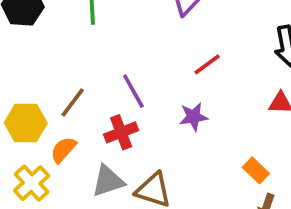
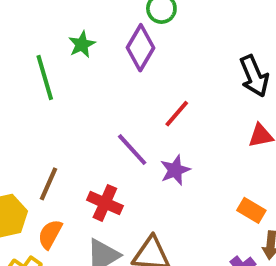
purple line: (133, 91) -> (132, 150), moved
red cross: (121, 132) -> (105, 203), turned -32

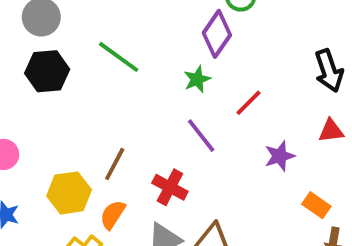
green star: (82, 44) -> (197, 79), moved
green line: (45, 78) -> (119, 57), turned -42
purple star: (175, 170) -> (280, 156), moved

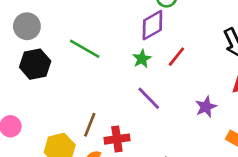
purple diamond: (217, 34) -> (152, 25), turned 32
red line: (248, 103) -> (176, 57), moved
red cross: (170, 187) -> (117, 139), moved, turned -30

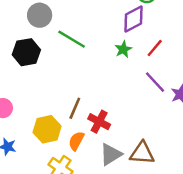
gray circle: (27, 26) -> (40, 15), moved
purple line: (149, 98) -> (155, 82), moved
red cross: (117, 139) -> (99, 122), turned 35

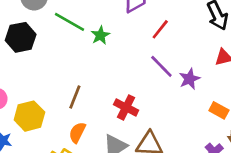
green star: (123, 49) -> (100, 35), moved
red cross: (99, 122) -> (126, 107), moved
yellow hexagon: (47, 129) -> (29, 116), moved

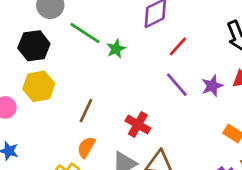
purple star: (189, 79) -> (212, 86), moved
yellow hexagon: (29, 116) -> (39, 86), moved

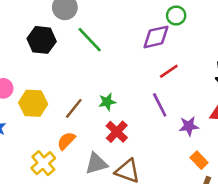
green star: (116, 49) -> (107, 102), moved
yellow hexagon: (39, 86) -> (33, 103), moved
purple star: (212, 86) -> (189, 126), moved

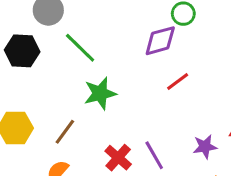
green star: (107, 102) -> (100, 93), moved, size x1.5
purple line: (160, 105) -> (154, 155), moved

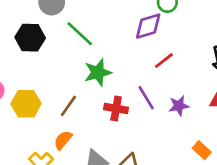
purple star: (205, 147) -> (179, 106), moved
purple line: (154, 155) -> (146, 98), moved
red cross: (118, 158) -> (116, 109), moved, turned -30

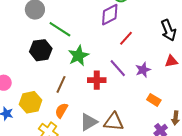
black hexagon: (30, 38) -> (41, 50), moved
yellow hexagon: (26, 104) -> (31, 102), moved
orange rectangle: (202, 150) -> (154, 100), moved

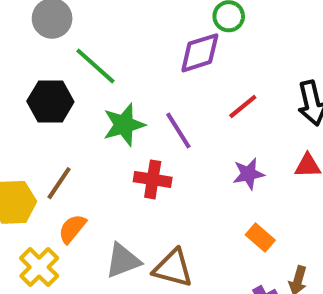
red line: (126, 38) -> (243, 106), moved
purple line: (118, 68) -> (178, 130), moved
brown line: (61, 84) -> (59, 183), moved

